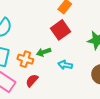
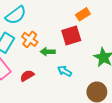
orange cross: (25, 59) -> (30, 39), moved

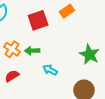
red square: (71, 35) -> (38, 20), moved
orange cross: (30, 39) -> (12, 49), moved

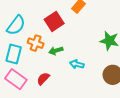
orange cross: (12, 49) -> (36, 43), moved

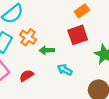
red square: (54, 21) -> (78, 35), moved

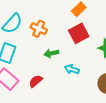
orange cross: (28, 37) -> (39, 29), moved

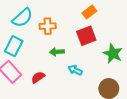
orange cross: (39, 29) -> (48, 26), turned -35

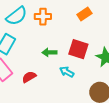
orange cross: (48, 26) -> (43, 17), moved
red square: (86, 36) -> (78, 49), moved, turned 36

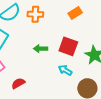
cyan arrow: (67, 72) -> (65, 70), moved
red semicircle: (29, 77) -> (18, 83), moved

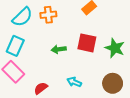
cyan arrow: (65, 70) -> (74, 82), moved

